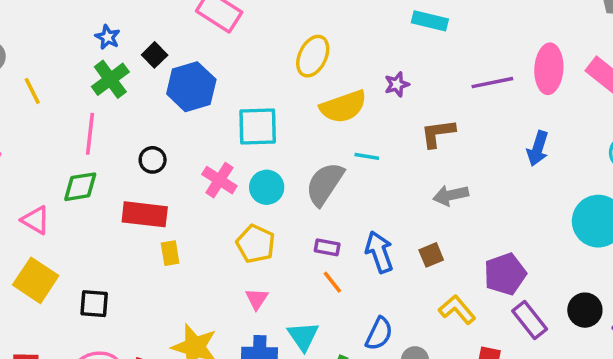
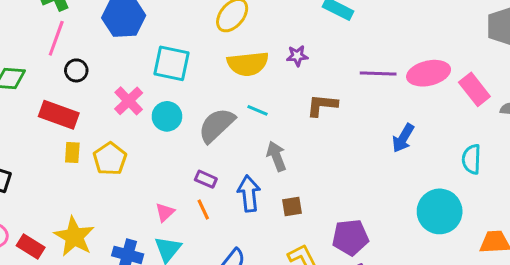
pink ellipse: (549, 69) -> (429, 73), turned 60
pink line: (90, 134) -> (56, 38), moved
gray arrow: (451, 195) -> (276, 156), moved, turned 68
yellow pentagon: (256, 244) -> (110, 159), moved
pink triangle: (257, 299) -> (165, 212), moved

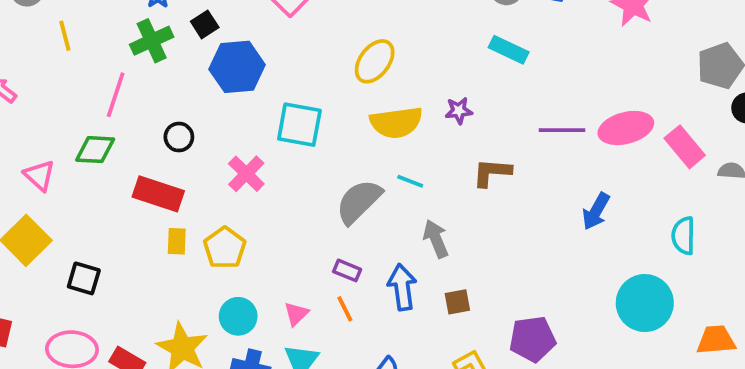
pink line: (56, 38) -> (116, 95), moved
cyan circle: (167, 116) -> (238, 316), moved

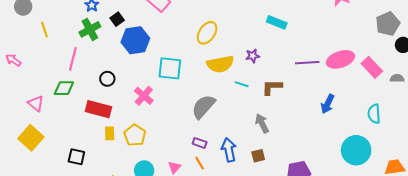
cyan line: (410, 181) -> (242, 84), moved
gray arrow: (436, 239) -> (262, 123), moved
black square: (84, 278) -> (76, 157), moved

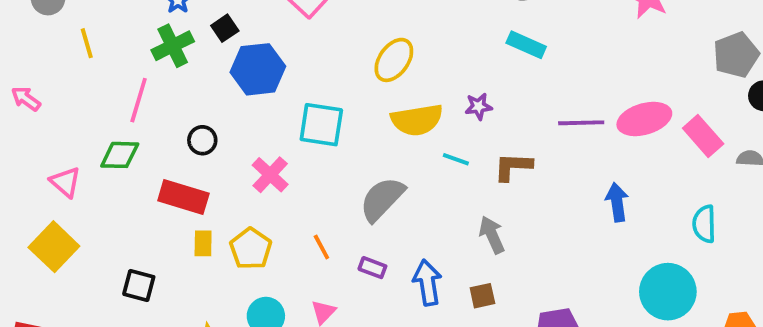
blue arrow: (328, 104) -> (617, 202), turned 144
orange line: (200, 163) -> (321, 247), moved

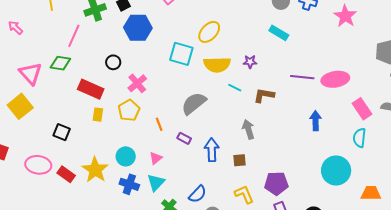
cyan square: (321, 125) -> (181, 54), moved
pink rectangle: (703, 136) -> (362, 109), moved
black circle: (202, 140) -> (113, 62), moved
pink triangle: (65, 182) -> (30, 74), size x1.4
yellow pentagon: (251, 249) -> (129, 110), moved

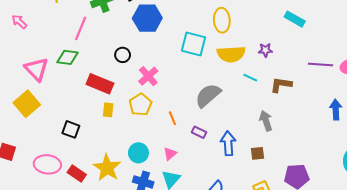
yellow ellipse: (209, 32) -> (222, 20), turned -45

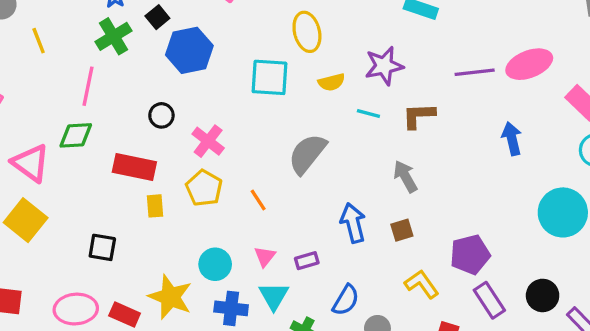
purple star: (265, 50) -> (384, 66), size x1.6
yellow semicircle: (231, 54) -> (332, 82), size x0.6
purple rectangle: (199, 132) -> (307, 261), moved, turned -32

